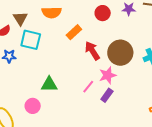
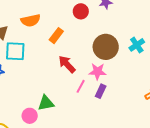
red arrow: (92, 51) -> (67, 64), moved
pink star: (108, 75) -> (97, 71), turned 30
green triangle: (49, 84) -> (46, 103), moved

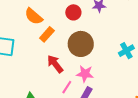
orange semicircle: (31, 20) -> (34, 16), moved, turned 48
brown circle: (106, 47) -> (81, 44), moved

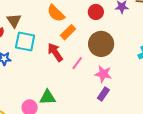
red arrow: (55, 64) -> (55, 52), moved
pink line: (67, 87) -> (77, 63), moved

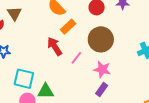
cyan square: (25, 41) -> (24, 79), moved

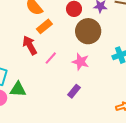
brown circle: (101, 39) -> (88, 31), moved
pink star: (102, 69) -> (81, 62), moved

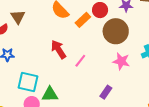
orange rectangle: (44, 26) -> (83, 20), moved
pink star: (81, 62) -> (121, 61), moved

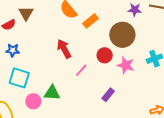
red circle: (100, 10) -> (105, 55), moved
pink line: (80, 61) -> (81, 70), moved
cyan square: (28, 82) -> (19, 78), moved

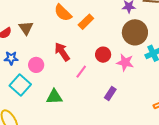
brown triangle: (26, 13) -> (26, 28), moved
brown circle: (122, 35) -> (135, 32), moved
cyan square: (19, 78) -> (20, 85), turned 30
pink circle: (33, 101) -> (36, 65), moved

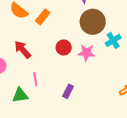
pink line: (81, 72) -> (35, 79), moved, turned -40
purple rectangle: (110, 94) -> (68, 91), moved

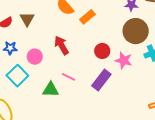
pink line: (35, 79) -> (69, 77), turned -64
purple rectangle: (68, 91) -> (101, 80), moved, size x1.5

